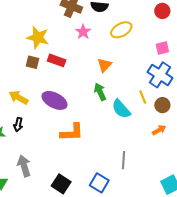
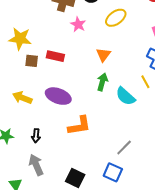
yellow star: (38, 37) -> (20, 39), moved
green arrow: (100, 92) -> (102, 82), turned 48
black arrow: (18, 125) -> (36, 136), moved
gray line: (123, 160) -> (124, 147), moved, turned 48

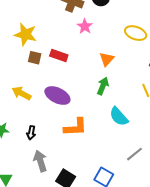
yellow ellipse: (116, 18) -> (136, 33), moved, turned 50
cyan semicircle: (125, 96) -> (119, 117), moved
gray line: (124, 147) -> (135, 154), moved
gray arrow: (36, 165) -> (40, 161), moved

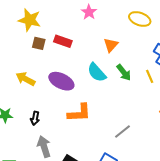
green arrow: (103, 86) -> (124, 72), moved, turned 120
cyan semicircle: (119, 117) -> (97, 72), moved
gray line: (135, 154) -> (123, 131), moved

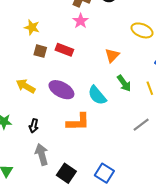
pink star: (89, 12) -> (81, 21), moved
yellow star: (30, 20) -> (32, 27), size x0.7
cyan semicircle: (97, 72) -> (97, 95), moved
gray line: (123, 131) -> (141, 125), moved

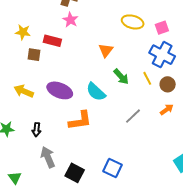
red rectangle: (64, 50) -> (52, 41), moved
gray line: (141, 125) -> (133, 116), moved

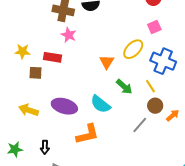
yellow ellipse: (133, 22) -> (133, 49), moved, turned -55
pink square: (162, 28) -> (154, 27), moved
brown circle: (168, 84) -> (155, 106), moved

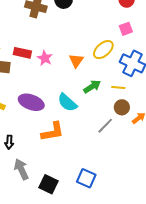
pink star: (69, 35) -> (45, 58), moved
yellow line: (150, 86) -> (118, 88), turned -56
green arrow: (124, 87) -> (92, 87), turned -78

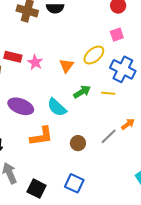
brown circle: (122, 107) -> (78, 143), moved
gray line: (105, 126) -> (109, 136), moved

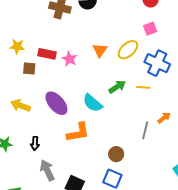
orange triangle: (66, 66) -> (100, 50), moved
purple ellipse: (21, 106) -> (56, 103), turned 30
gray line: (109, 136) -> (145, 130), turned -30
brown circle: (78, 143) -> (116, 154), moved

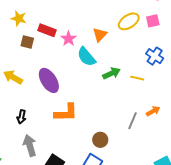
yellow ellipse: (128, 50) -> (129, 21), moved
blue cross: (157, 63) -> (155, 56), size x0.7
cyan semicircle: (93, 103) -> (86, 57), moved

